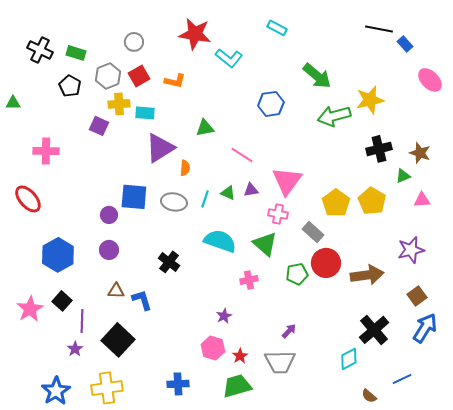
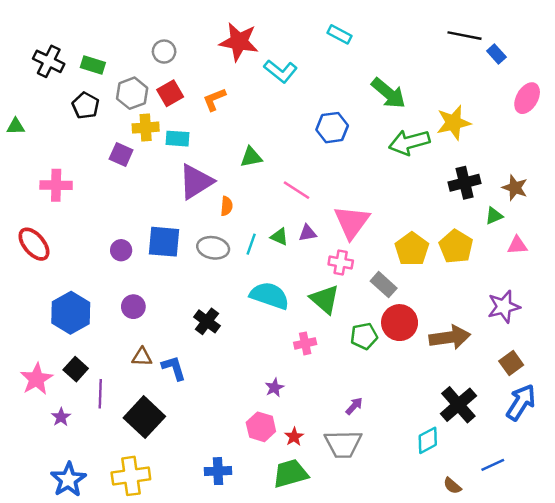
pink ellipse: (430, 80) -> (527, 98), turned 75
orange L-shape: (175, 81) -> (214, 99), turned 145
purple circle: (109, 215) -> (121, 250), moved
purple star: (75, 349) -> (61, 417), moved

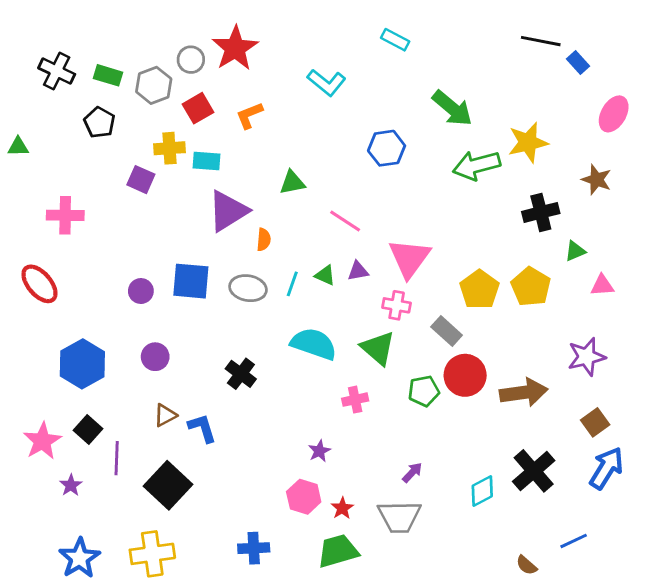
red star: (239, 42) -> (235, 48), moved, turned 30
gray hexagon: (132, 93) -> (154, 85), moved
brown star: (515, 188) -> (597, 180), moved
brown triangle: (142, 357) -> (165, 415), turned -30
cyan diamond: (428, 440) -> (482, 491), moved

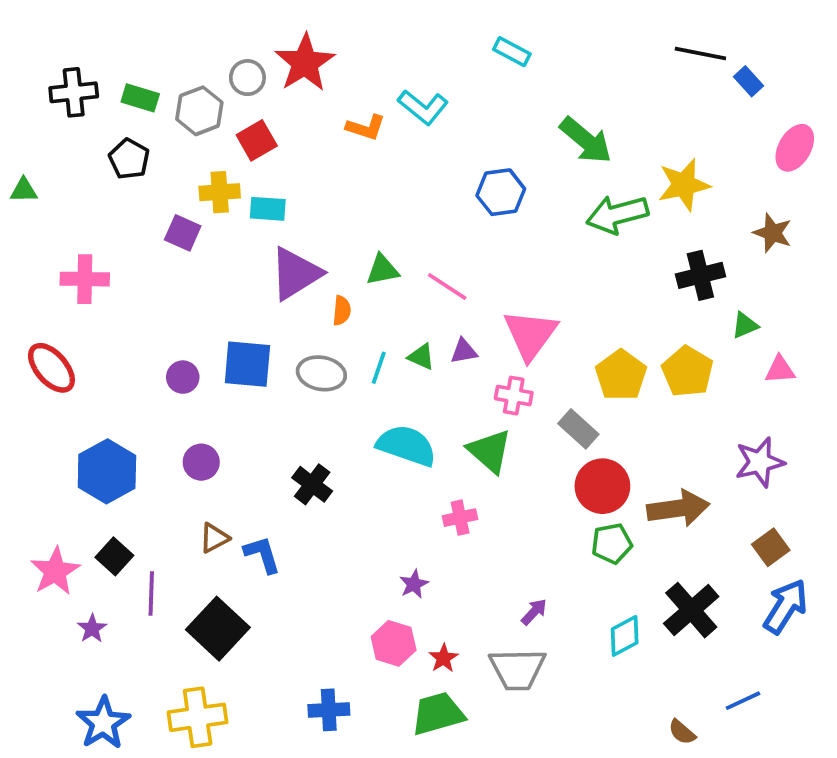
black cross: (57, 71) -> (74, 92), turned -32
orange L-shape: (249, 115) -> (366, 127), moved, turned -140
green triangle: (292, 182) -> (382, 270), moved
green pentagon: (424, 391) -> (612, 543), moved

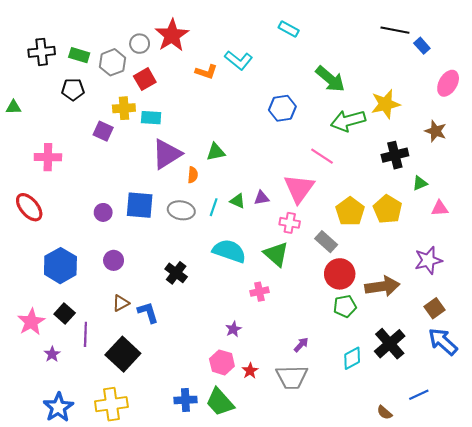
black pentagon: (129, 159) -> (73, 89), turned -30
pink line: (447, 286) -> (322, 156), moved
blue arrow: (786, 606) -> (443, 342), turned -80
green trapezoid: (438, 714) -> (220, 402), moved, turned -116

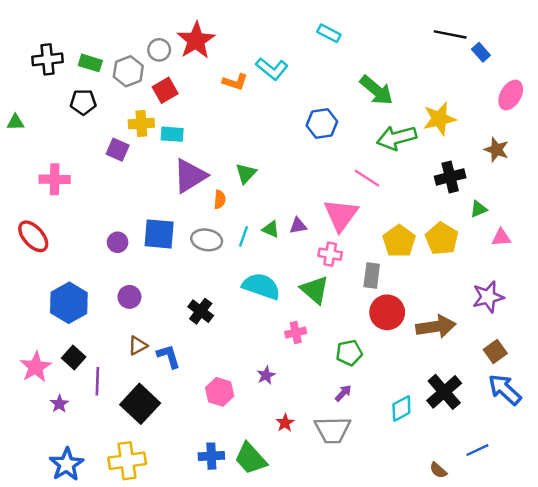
green triangle: (216, 152) -> (246, 173), turned -36
gray rectangle: (326, 242) -> (372, 276), turned 55
green pentagon: (345, 306) -> (349, 353), moved
pink hexagon: (222, 362) -> (220, 392), moved

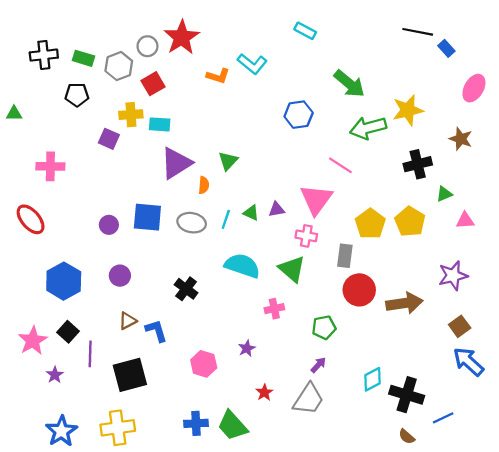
black cross: (444, 392) -> (407, 395), moved, turned -32
black square: (140, 404) -> (130, 375), turned 32
gray trapezoid: (333, 430) -> (308, 399), turned -56

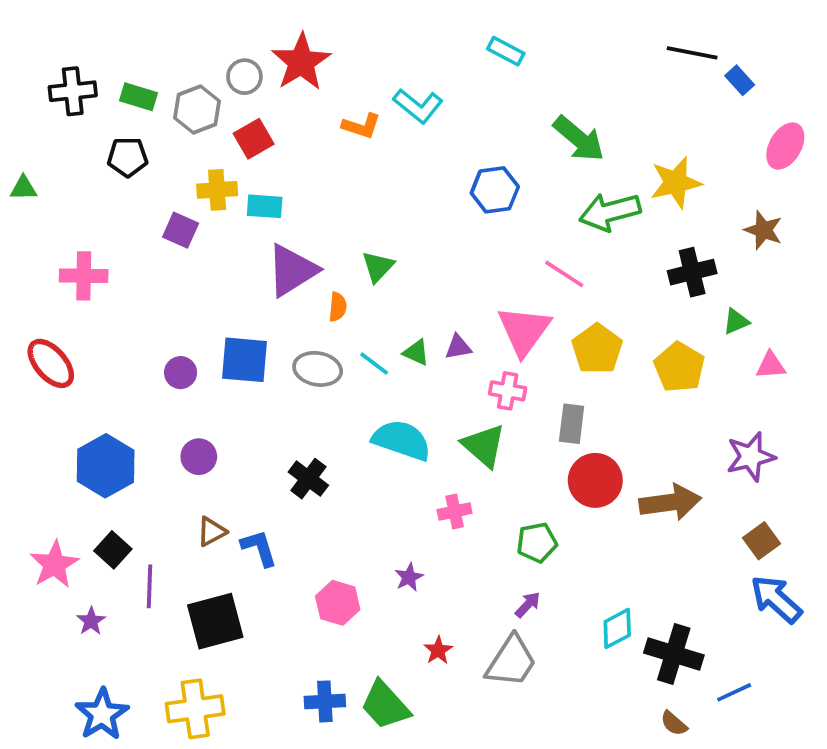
cyan line: (226, 219) -> (374, 363), turned -72
yellow pentagon: (370, 224) -> (597, 349), moved

